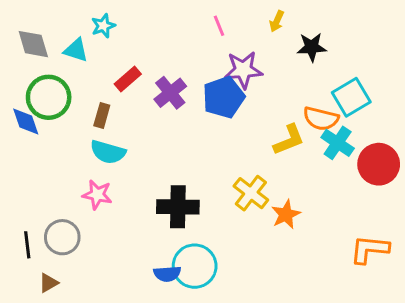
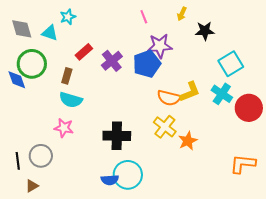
orange semicircle: (321, 119) -> (169, 98), moved

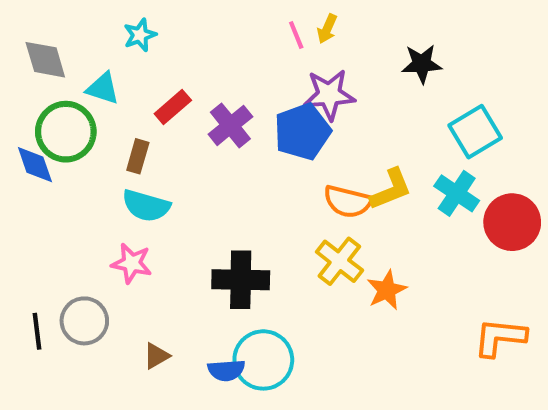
yellow arrow: (182, 14) -> (327, 29), moved
cyan triangle: (50, 33) -> (103, 88), moved
brown triangle: (32, 186) -> (156, 356), moved

